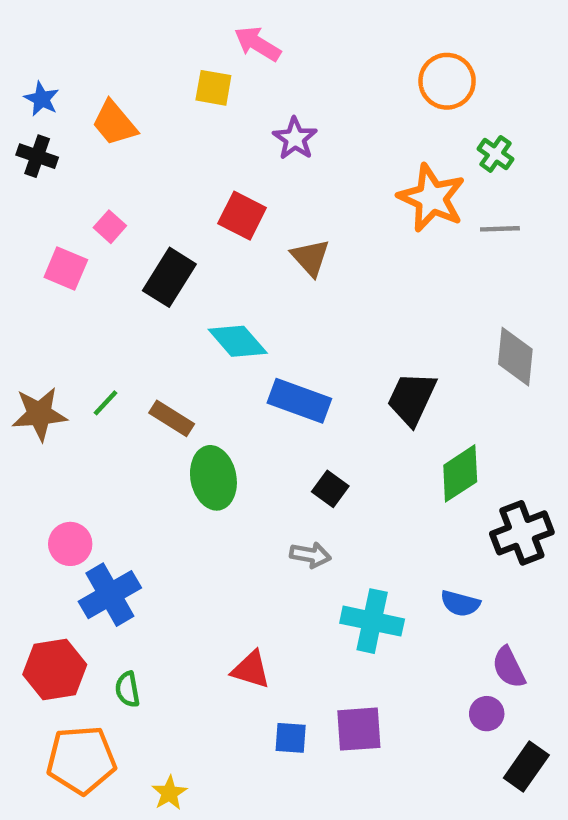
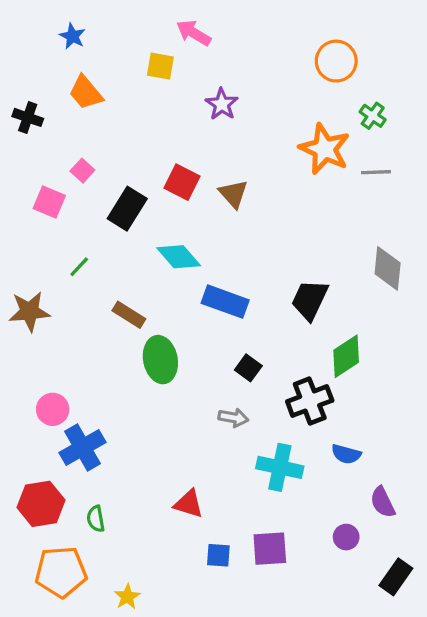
blue star: (42, 99) -> (73, 36), moved
red square: (242, 216) -> (182, 182), moved
green line: (105, 403) -> (79, 267), moved
black cross: (522, 533) -> (310, 401), moved
purple circle: (487, 714) -> (346, 537), moved

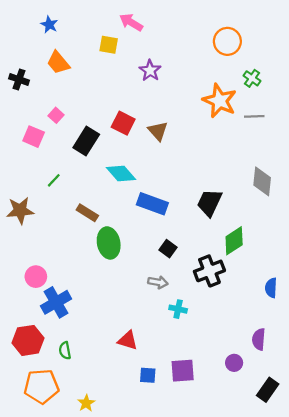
blue semicircle: (346, 454) -> (271, 288), moved, turned 78
cyan cross: (280, 467) -> (178, 309), moved, size x0.6
purple semicircle: (383, 502) -> (259, 339), turned 30

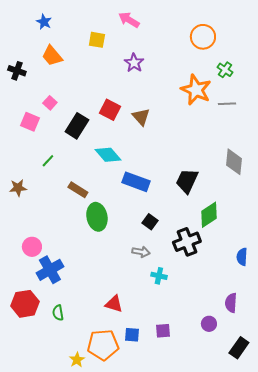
pink arrow: (131, 22) -> (129, 20), moved
brown star: (20, 211) -> (18, 188), size x0.7
purple square: (183, 371) -> (163, 331), size x0.7
orange pentagon: (41, 386) -> (103, 345), moved

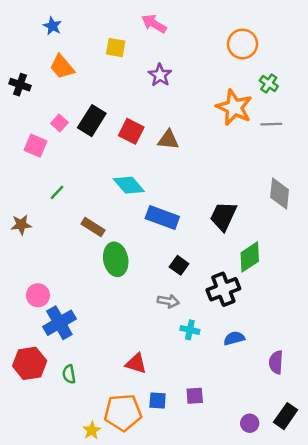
brown triangle: (141, 117) -> (168, 140), turned -42
black rectangle: (77, 126) -> (92, 121), moved
blue semicircle: (242, 257) -> (234, 338), moved, turned 72
purple circle: (209, 324) -> (250, 423), moved

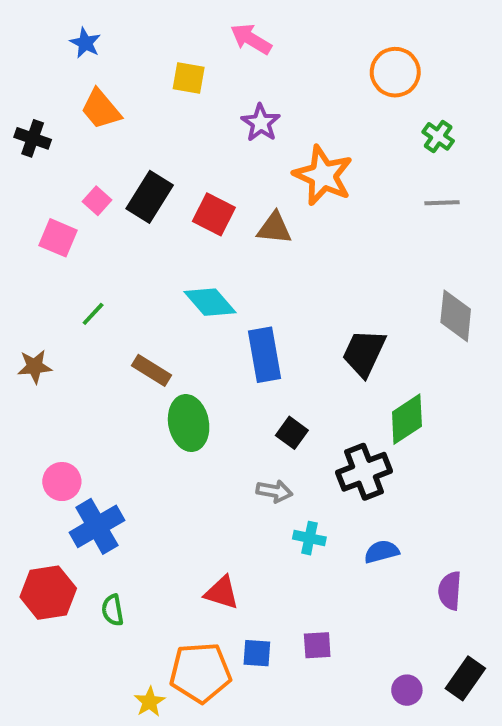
orange star: (234, 107) -> (323, 175), moved
blue rectangle: (162, 217) -> (265, 355), turned 60

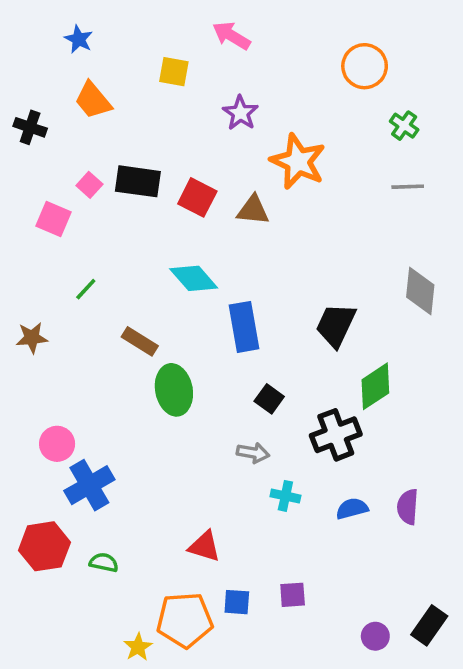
black rectangle: (150, 197) -> (138, 181), turned 66
purple semicircle: (450, 591) -> (408, 507), moved
green semicircle: (113, 610) -> (104, 562), turned 112

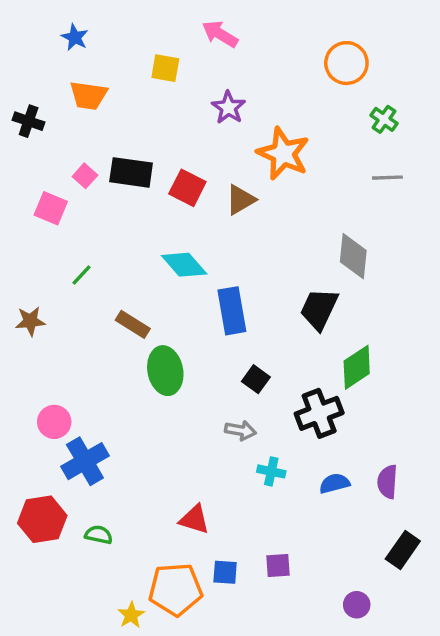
orange trapezoid: (93, 100) -> (88, 95), turned -42
brown triangle: (253, 210) -> (240, 200), turned -36
gray diamond: (420, 291) -> (353, 256), moved
black rectangle: (429, 625) -> (403, 550), moved

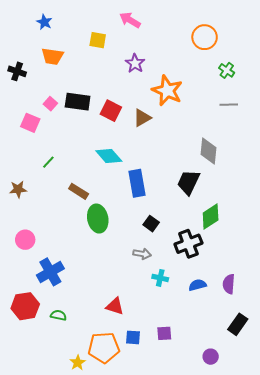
pink circle: (54, 422) -> (25, 240), moved

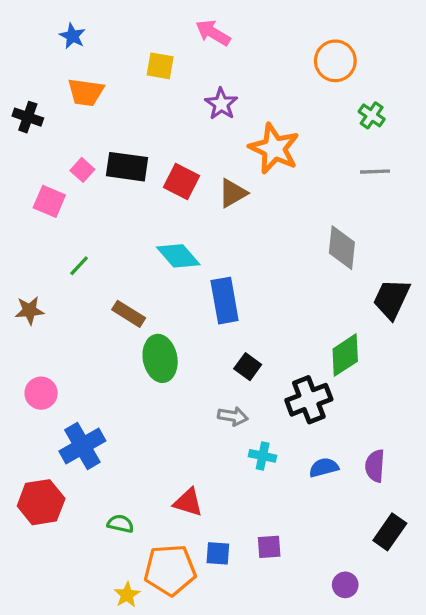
black trapezoid: (188, 182) -> (391, 299), moved
green semicircle: (58, 315) -> (120, 524), moved

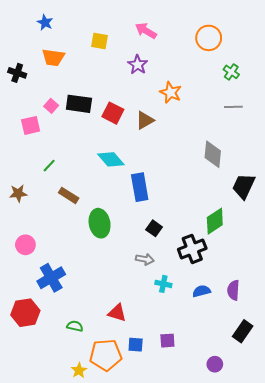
pink arrow: (213, 33) -> (146, 31), moved
orange star: (274, 148) -> (171, 92), size x0.7
pink square: (49, 201) -> (31, 125), turned -36
brown rectangle: (129, 314) -> (69, 195), moved

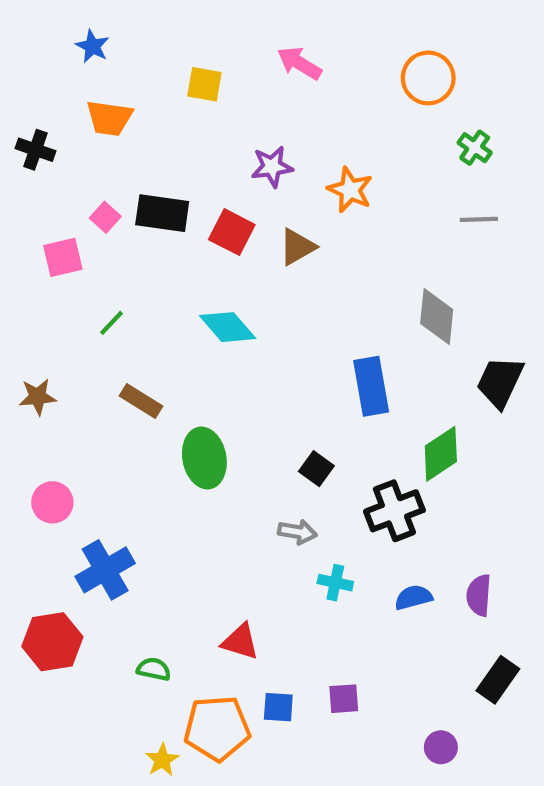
purple star: (138, 65) -> (272, 167), moved, turned 30
green line: (49, 166) -> (111, 323), moved
blue rectangle: (140, 187) -> (371, 386), moved

